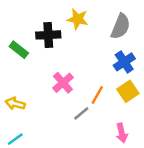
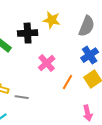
pink cross: (63, 83) -> (47, 63), moved
gray line: (81, 113) -> (22, 97), moved, turned 48

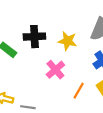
yellow star: (52, 20) -> (68, 41), moved

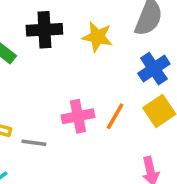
pink cross: (55, 70) -> (78, 116), moved, turned 30

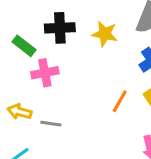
pink cross: (78, 116) -> (45, 73), moved

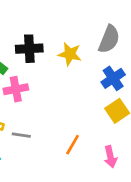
orange line: (120, 101) -> (73, 145), moved

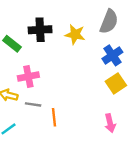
pink cross: (16, 89) -> (28, 76), moved
orange line: (73, 145) -> (54, 117), moved, turned -36

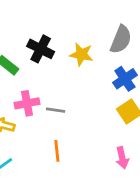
black cross: (40, 30) -> (41, 49), turned 30
gray line: (33, 104) -> (56, 110), moved

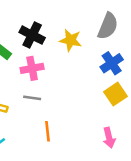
pink cross: (27, 103) -> (32, 68), moved
gray line: (56, 110) -> (32, 98), moved

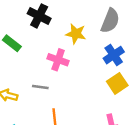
black cross: (32, 35) -> (39, 16), moved
pink cross: (32, 68) -> (58, 60), moved, turned 30

